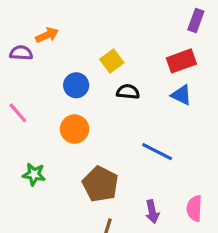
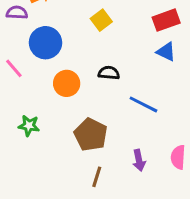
blue circle: (76, 85) -> (45, 43), moved, size x1.4
black semicircle: (128, 92) -> (109, 73), moved

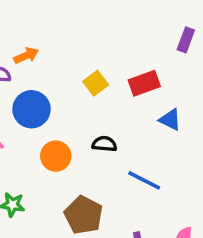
red rectangle: (166, 20) -> (144, 83), moved

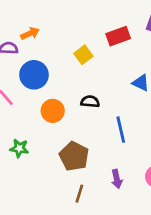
red rectangle: (144, 83) -> (118, 36), moved
blue line: (144, 180) -> (121, 130), turned 50

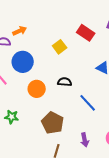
red rectangle: (118, 36) -> (86, 33), turned 54
blue line: (121, 130) -> (88, 103), turned -30

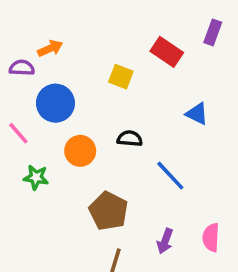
yellow square: (60, 47) -> (121, 77), turned -32
green star: (12, 117) -> (36, 177), moved
purple arrow: (85, 140) -> (165, 241), turned 32

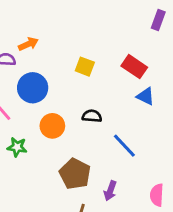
purple rectangle: (213, 32) -> (158, 20), moved
red rectangle: (167, 52) -> (134, 67), moved
purple arrow: (165, 241) -> (110, 191), moved

